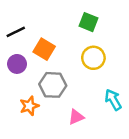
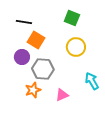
black line: (16, 32) -> (24, 22), moved, turned 35
purple circle: (17, 64) -> (22, 57), moved
orange star: (29, 106) -> (33, 90), moved

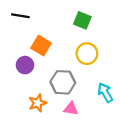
black line: (24, 22) -> (20, 16), moved
gray hexagon: (43, 69) -> (63, 82), moved
pink triangle: (62, 95) -> (71, 109), turned 32

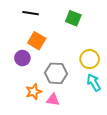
black line: (20, 16) -> (31, 13), moved
yellow circle: (87, 54) -> (90, 59), moved
pink triangle: (71, 109) -> (53, 100), moved

